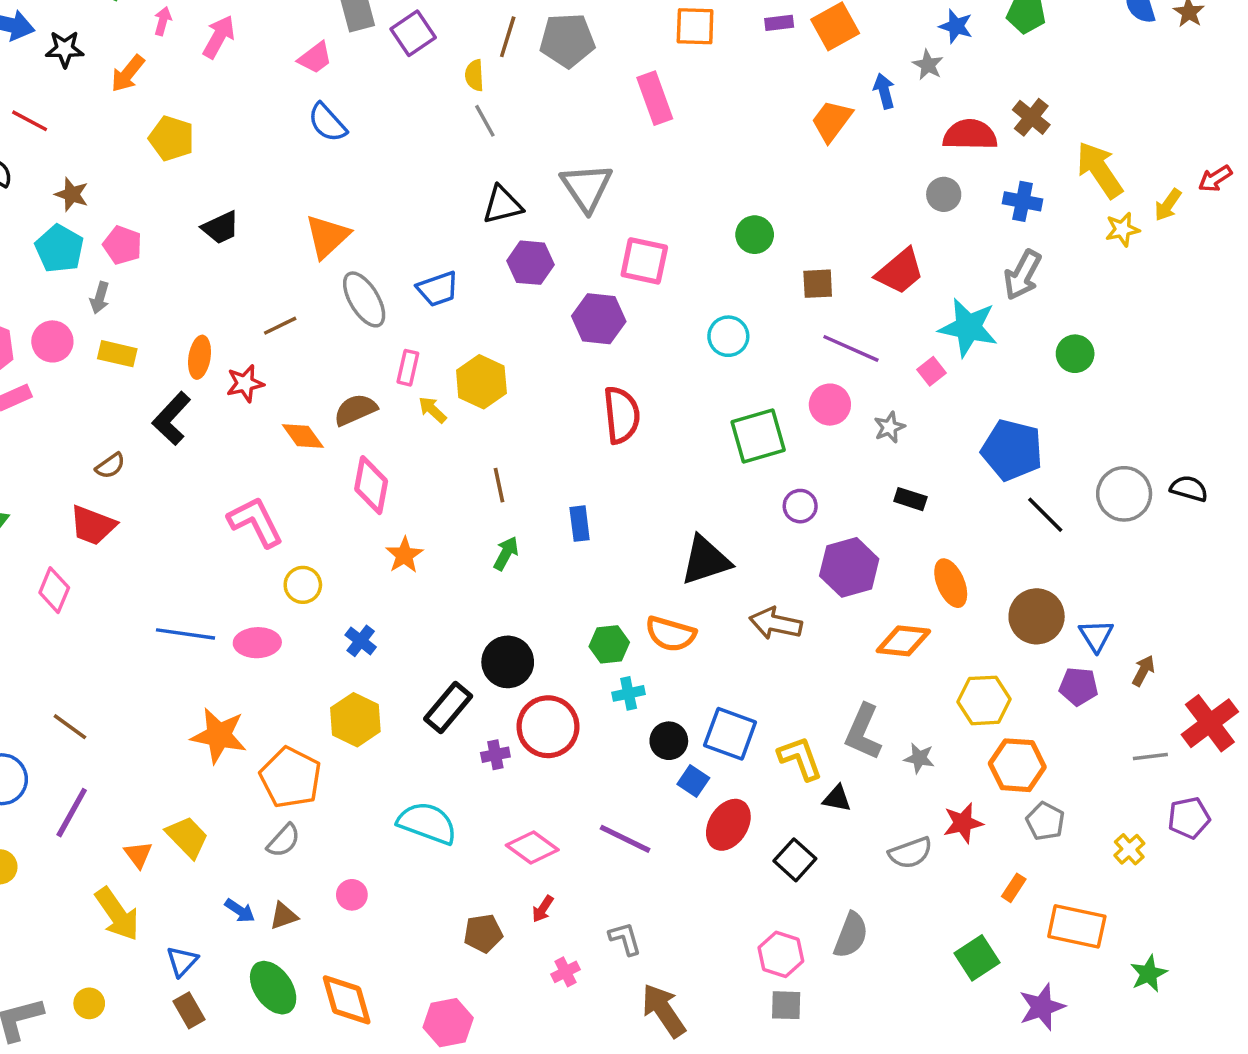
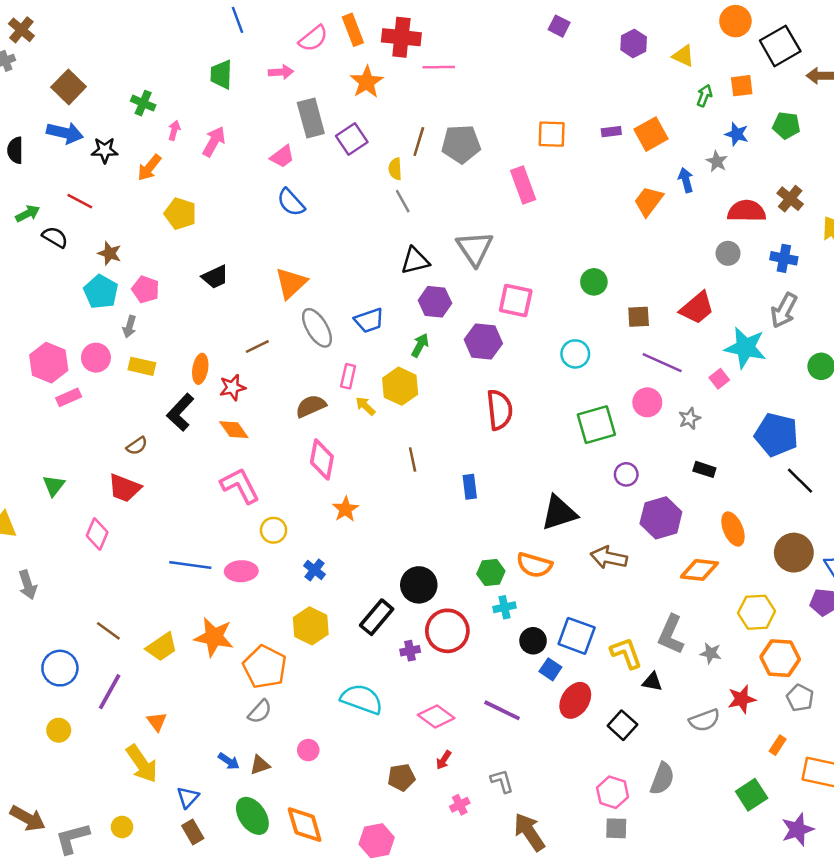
orange diamond: (303, 436) -> (234, 430), moved
green arrow: (506, 553) -> (420, 345), moved
yellow trapezoid: (187, 837) -> (162, 647), moved, turned 100

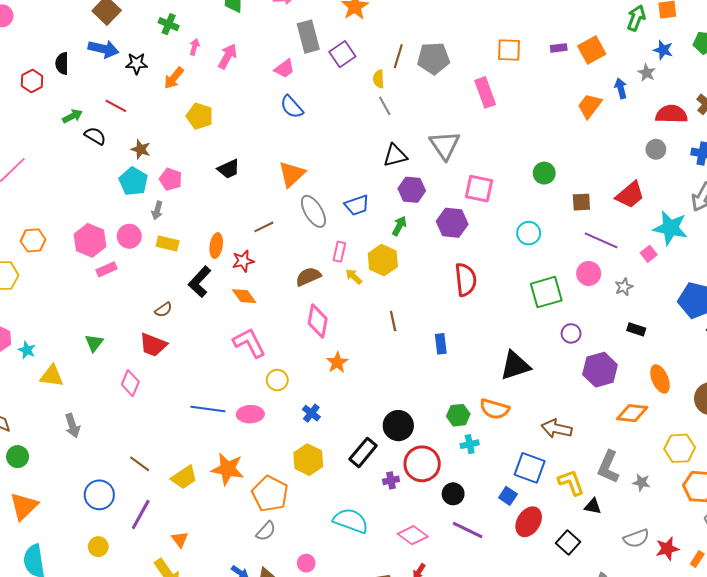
green arrow: (704, 96) -> (636, 18), size x1.4
brown arrow: (609, 558) -> (557, 429), moved
black circle: (533, 641) -> (453, 494), moved
red star: (742, 699) -> (667, 549), moved

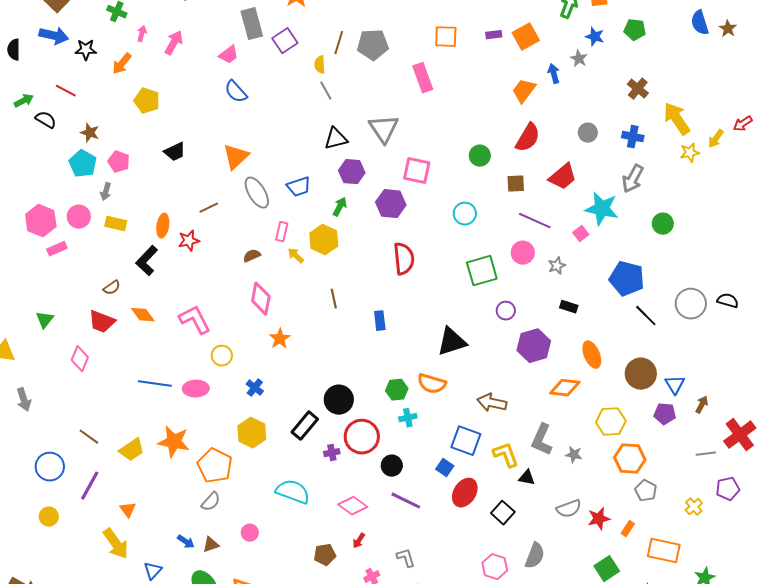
red semicircle: (671, 114) -> (528, 138), moved, turned 120
brown semicircle: (308, 277) -> (252, 256), size x0.7
orange diamond: (244, 296) -> (143, 315), moved

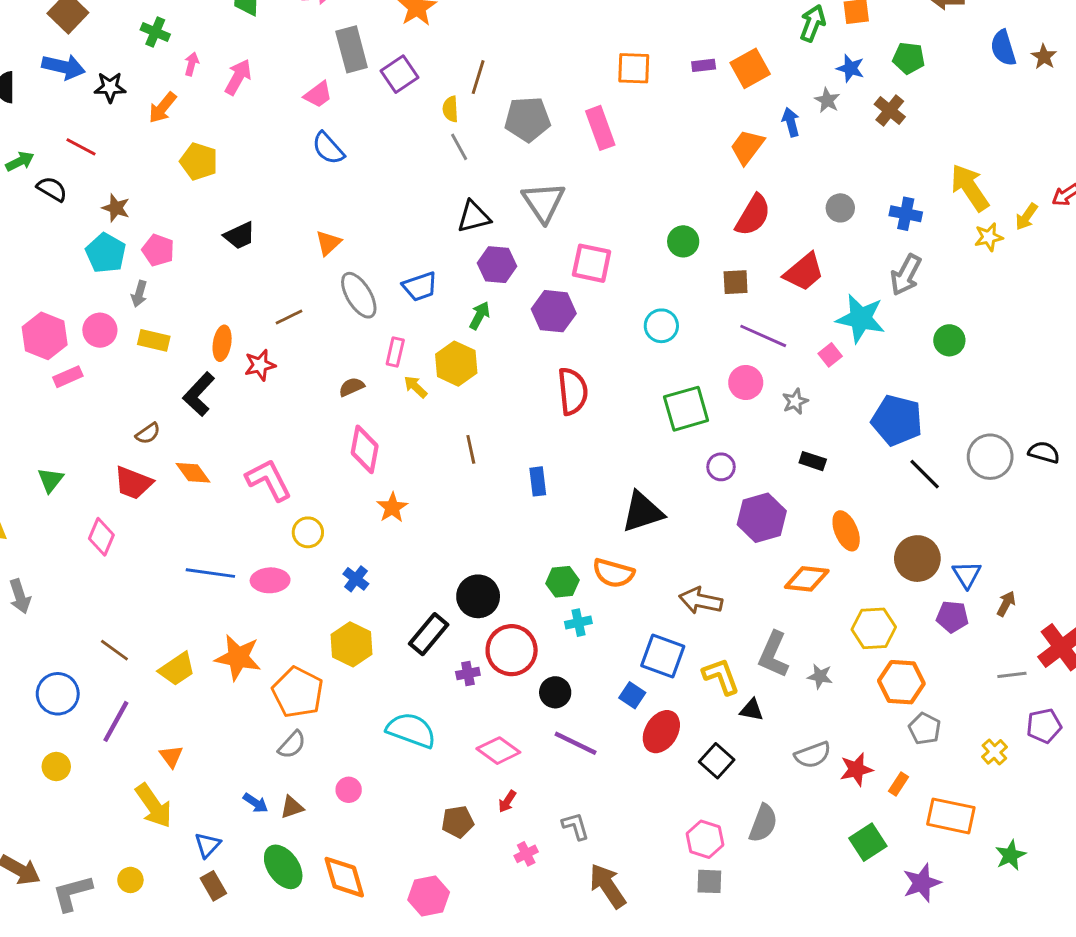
gray pentagon: (373, 45) -> (528, 119), moved
brown cross: (638, 89) -> (890, 110), moved
orange triangle: (236, 157) -> (328, 243), size x0.7

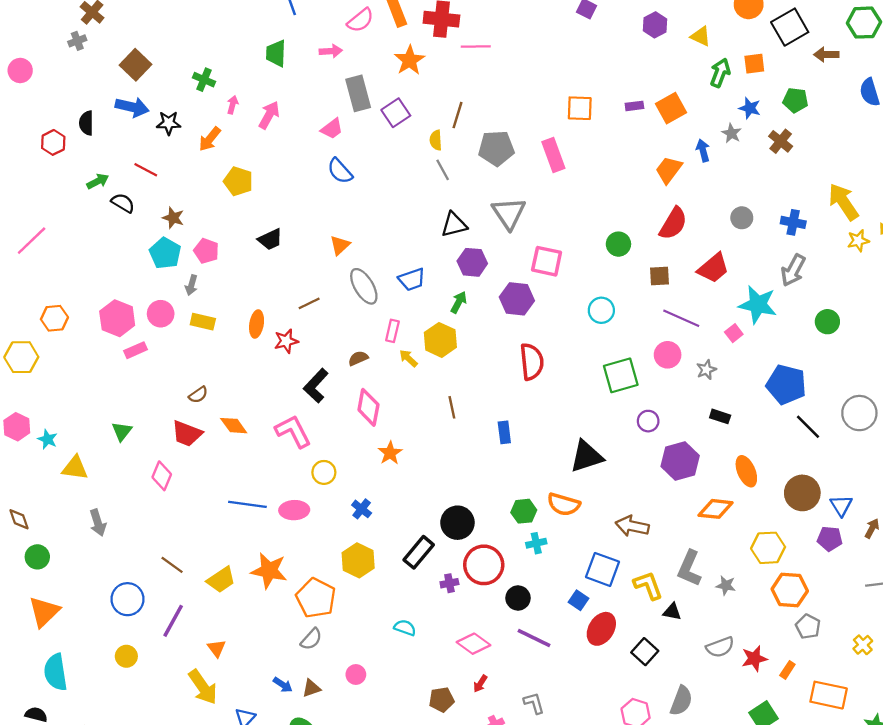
black L-shape: (199, 394) -> (316, 386), moved
cyan semicircle: (411, 730) -> (405, 628), size x0.6

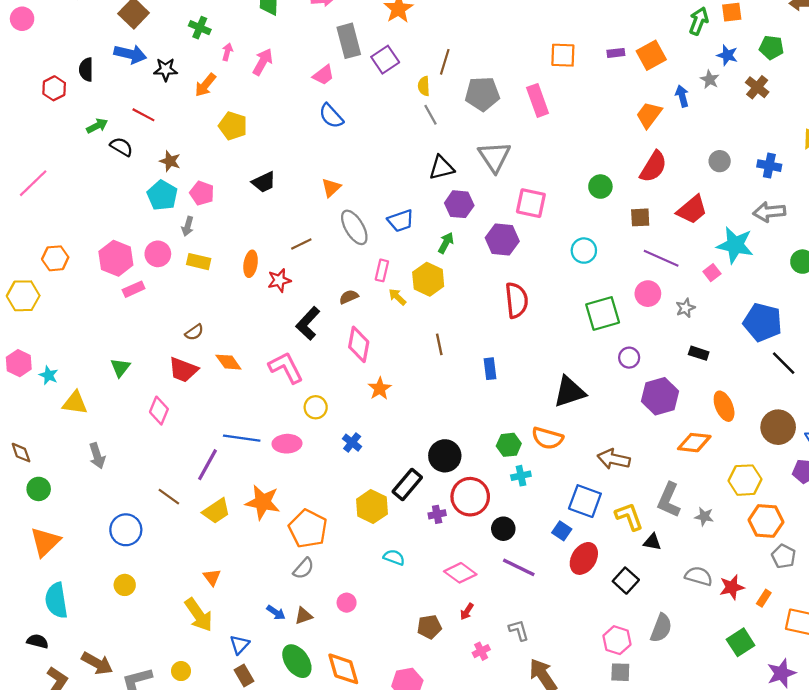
gray arrow: (793, 270) -> (769, 212), turned 56
yellow hexagon: (358, 560) -> (372, 507), moved
purple line: (173, 621) -> (208, 465), moved
gray semicircle: (720, 647) -> (699, 576), turned -144

